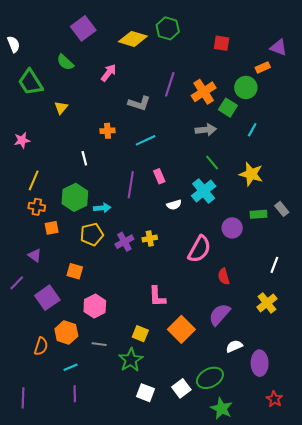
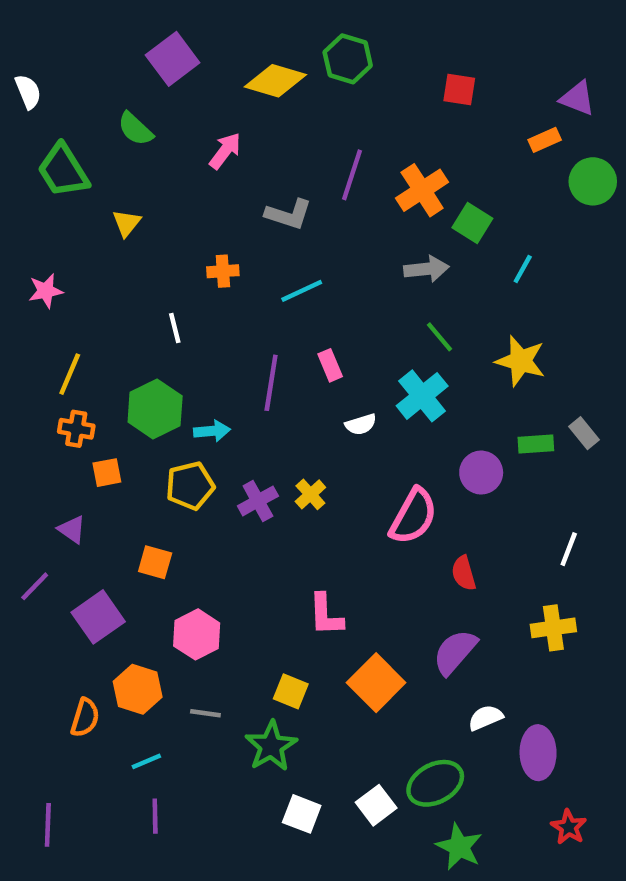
green circle: (246, 88) -> (593, 181), moved
yellow cross: (150, 239) -> (310, 494), turned -32
yellow cross: (267, 303) -> (553, 628), turned 30

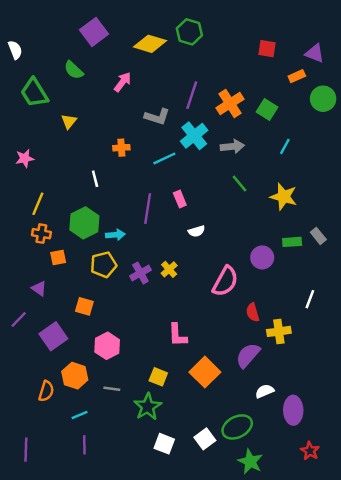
red square: (459, 90) -> (267, 49), moved
green square: (472, 223) -> (267, 109), moved
cyan cross: (422, 396) -> (194, 136), moved
yellow cross: (553, 628) -> (279, 331), moved

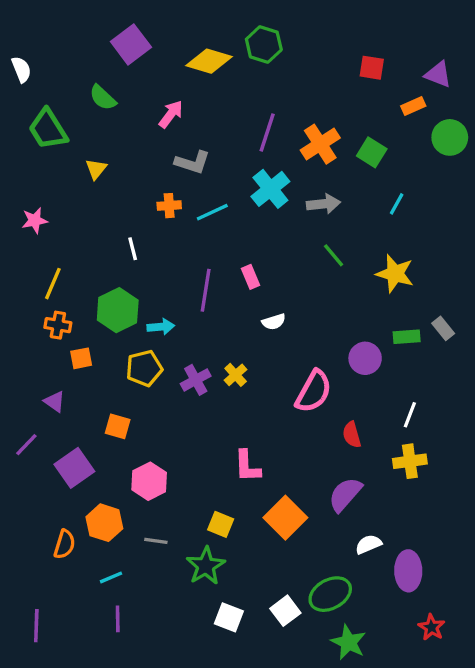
gray L-shape: (157, 117) -> (192, 162), moved
cyan line: (164, 158) -> (212, 212), moved
white line: (310, 299) -> (410, 415), moved
yellow cross: (279, 331) -> (410, 461), moved

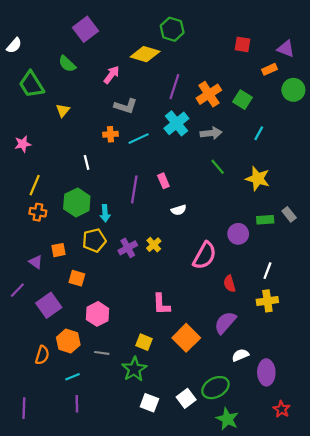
yellow diamond: (209, 61) -> (145, 54), moved
white semicircle: (21, 69) -> (14, 45), turned 63
cyan arrow: (161, 327) -> (105, 213), turned 91
orange square: (81, 358) -> (58, 250), moved

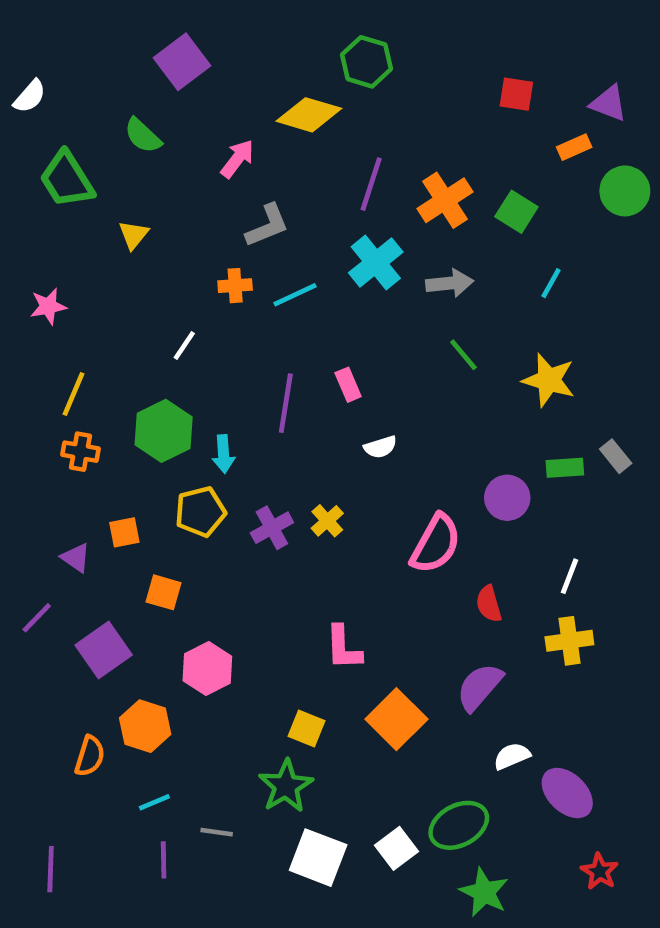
gray L-shape: (126, 106) -> (267, 226), turned -40
white line: (87, 162) -> (184, 346), turned 48
gray line: (102, 353) -> (217, 832), moved
purple ellipse: (266, 372) -> (567, 793), turned -45
white square: (149, 403) -> (318, 858), size x1.4

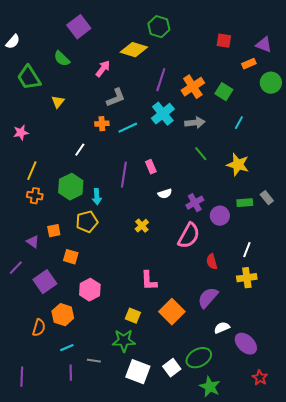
purple cross: (272, 528) -> (195, 203), moved
green star: (286, 786) -> (124, 341), turned 30

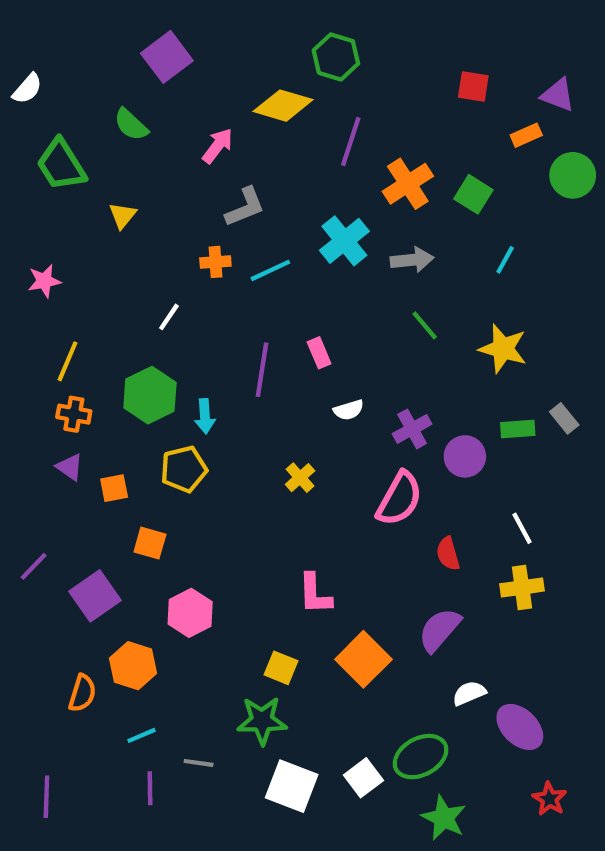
purple line: (161, 80) -> (351, 141), moved
purple triangle: (33, 242) -> (70, 467), moved
white line: (247, 250) -> (522, 528), turned -49

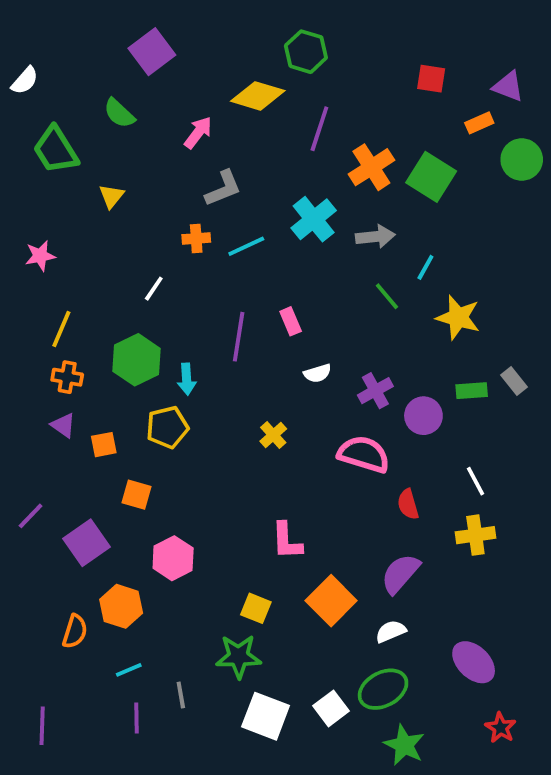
green square: (473, 194) -> (431, 177), size x1.4
cyan line: (505, 260) -> (425, 267), moved
pink semicircle: (399, 499) -> (364, 454), turned -102
white semicircle: (469, 693) -> (391, 631), moved
gray line: (199, 763) -> (181, 695), turned 72

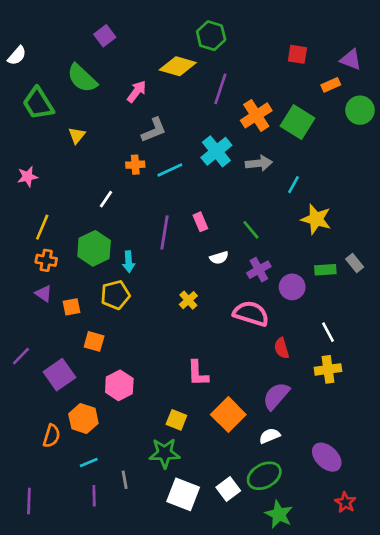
purple square: (152, 52) -> (105, 36), size x0.7
green semicircle: (119, 113) -> (82, 78), size x1.4
green line: (387, 296) -> (251, 230), moved

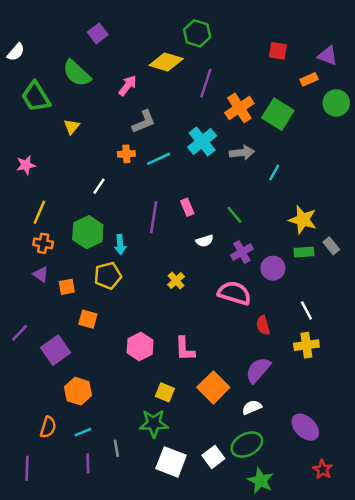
yellow star: (316, 219) -> (303, 220), moved
pink hexagon: (119, 385) -> (140, 346), moved
orange semicircle: (52, 436) -> (48, 427), moved

